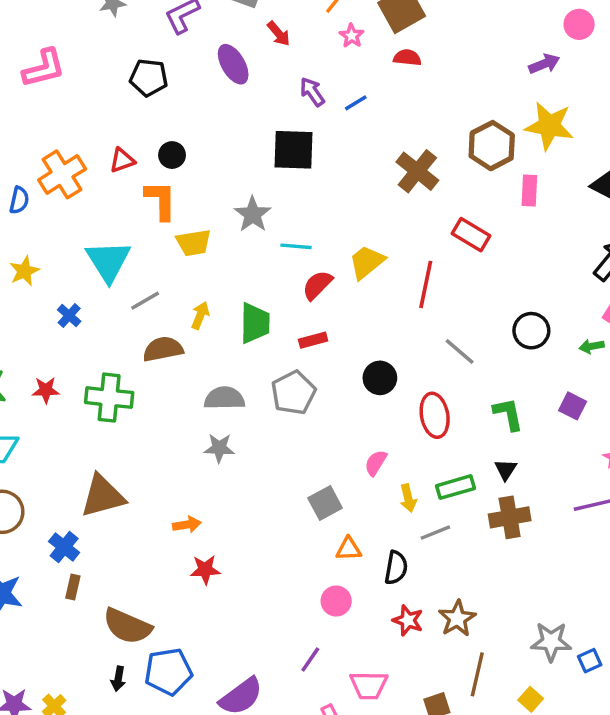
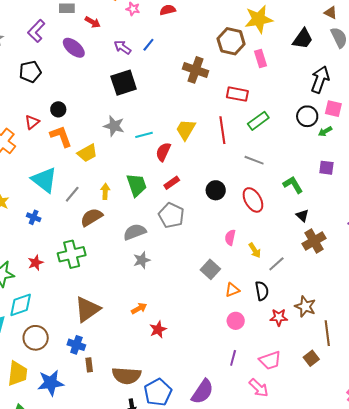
black circle: (531, 331) -> (307, 116), moved
green rectangle: (455, 487) -> (258, 121), moved

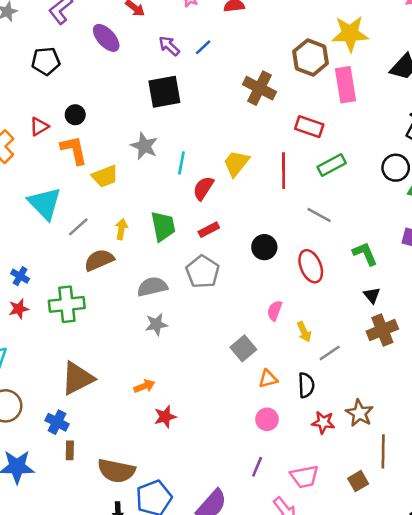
pink rectangle: (260, 58) -> (346, 85), size x1.5
cyan line: (144, 135) -> (181, 163), turned -72
blue cross: (34, 217) -> (20, 276), moved

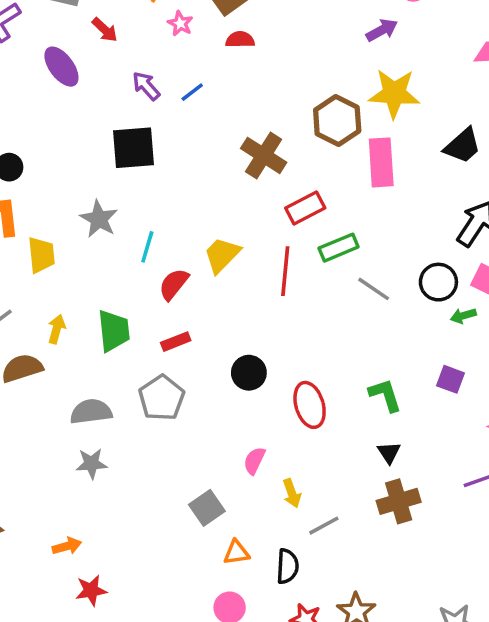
red rectangle: (309, 127) -> (305, 208), moved, turned -52
green rectangle: (332, 165) -> (339, 248), moved
yellow trapezoid: (105, 176) -> (41, 255), turned -80
gray line: (319, 215) -> (374, 289), moved

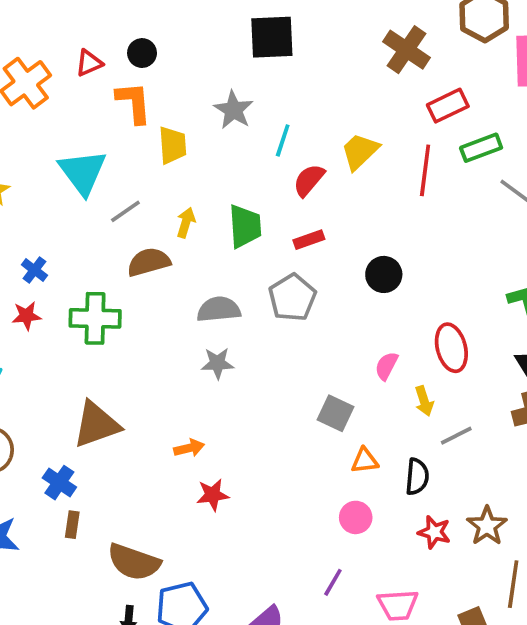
red ellipse: (310, 405) -> (451, 348), moved
gray square: (207, 508) -> (336, 413), turned -32

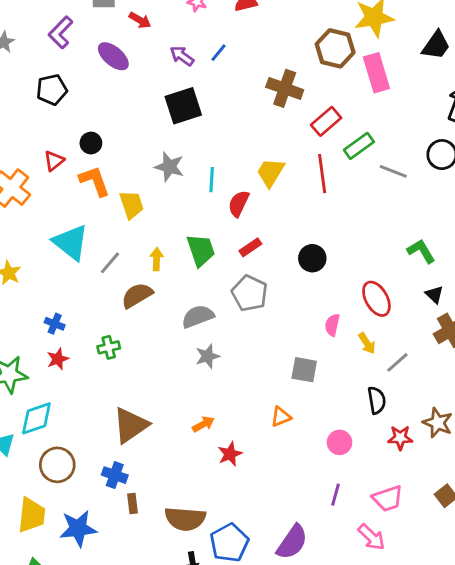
green cross: (95, 318) -> (109, 347), size x0.6
orange triangle: (365, 461) -> (281, 417), moved

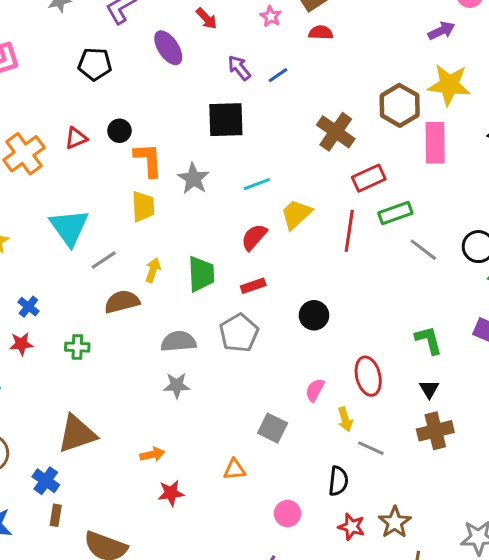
cyan line: (212, 180) -> (257, 184), moved, turned 50
orange L-shape: (95, 181) -> (148, 160), moved
gray line: (397, 362) -> (371, 448), turned 50

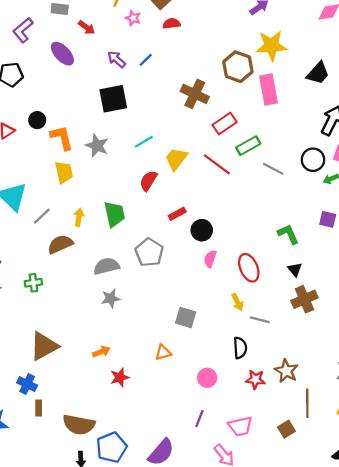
red line: (349, 231) -> (217, 164), turned -52
red rectangle: (253, 286) -> (177, 214), moved
pink semicircle: (315, 390) -> (210, 259), moved

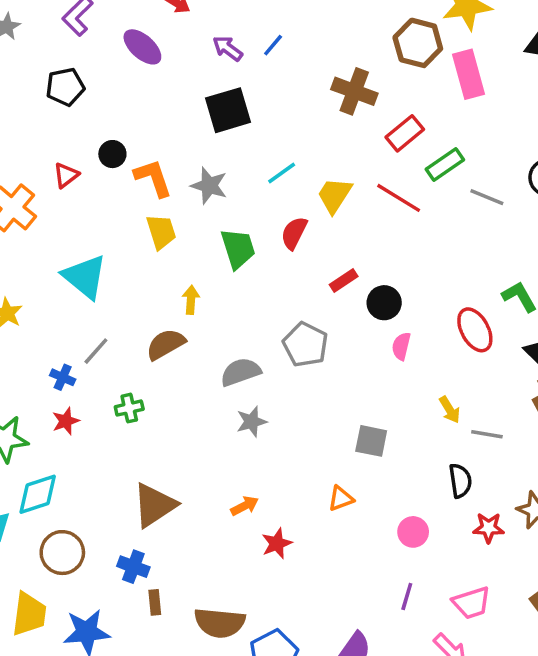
green trapezoid: (115, 214) -> (238, 248), moved
gray line: (42, 216) -> (96, 351), moved
red ellipse: (249, 268) -> (475, 330), moved

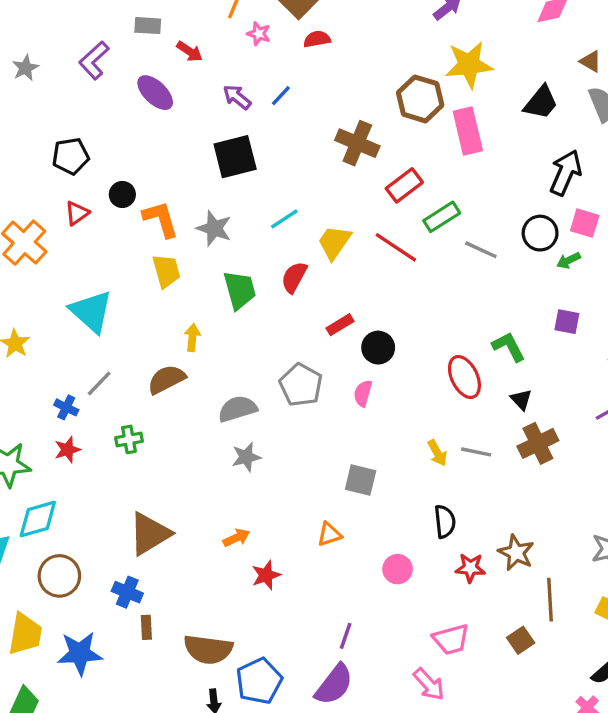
black pentagon: (65, 87) -> (71, 156), moved
pink semicircle: (401, 346) -> (363, 393), moved
gray line: (487, 434) -> (476, 452), moved
purple line: (407, 597) -> (346, 636), moved

